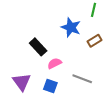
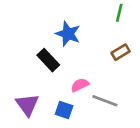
blue star: (71, 27) -> (68, 34), moved
pink semicircle: (54, 63) -> (80, 85), moved

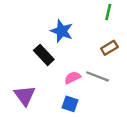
gray line: (105, 101) -> (98, 76), moved
blue square: (64, 110) -> (70, 104), moved

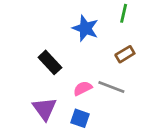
blue star: (62, 31) -> (85, 28), moved
purple triangle: (25, 95) -> (45, 109), moved

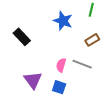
black rectangle: (50, 62) -> (22, 37), moved
pink semicircle: (83, 88) -> (61, 65), turned -48

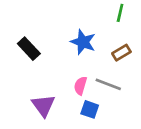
blue star: (63, 21) -> (83, 42), moved
blue square: (59, 87) -> (90, 109), moved

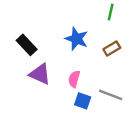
gray line: (108, 84) -> (111, 95), moved
purple triangle: (43, 105) -> (40, 74), moved, turned -30

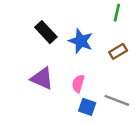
black rectangle: (27, 45) -> (46, 32), moved

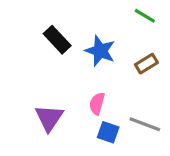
green line: (117, 13) -> (145, 16), turned -72
purple triangle: (42, 78) -> (49, 118), moved, turned 40

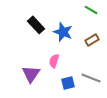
pink semicircle: (97, 104) -> (54, 61), moved
blue square: (108, 132) -> (68, 83), turned -32

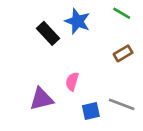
blue star: (63, 32) -> (78, 21), moved
purple triangle: (31, 74) -> (41, 99), turned 42

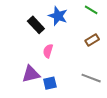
pink semicircle: (72, 82) -> (48, 51), moved
blue square: (91, 111) -> (50, 83), moved

